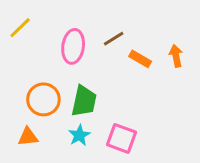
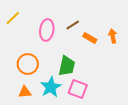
green trapezoid: (84, 101) -> (67, 66), moved
cyan star: (79, 135) -> (51, 87), size x1.5
orange triangle: (28, 137) -> (25, 92), moved

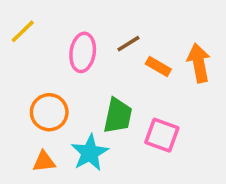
orange arrow: (113, 36) -> (199, 63), size x1.5
pink square: (78, 89) -> (162, 135), moved

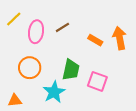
brown line: (128, 44) -> (62, 27), moved
pink ellipse: (83, 52) -> (36, 32), moved
orange triangle: (44, 162) -> (15, 100), moved

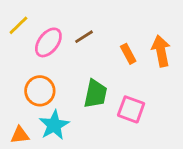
pink ellipse: (36, 32) -> (48, 42), turned 30
orange rectangle: (95, 40) -> (128, 54), turned 32
cyan star: (54, 92) -> (54, 125), moved

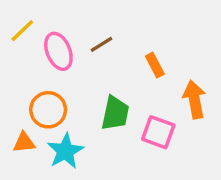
pink ellipse: (48, 42) -> (58, 51), turned -60
orange arrow: (161, 51) -> (194, 99), moved
orange triangle: (20, 135) -> (24, 142), moved

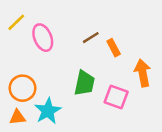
brown line: (101, 44) -> (91, 38), moved
orange circle: (48, 110) -> (22, 88), moved
orange triangle: (24, 142) -> (17, 117), moved

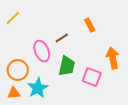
pink ellipse: (43, 38) -> (42, 51), moved
brown line: (91, 38) -> (62, 38), moved
orange rectangle: (114, 48) -> (90, 25), moved

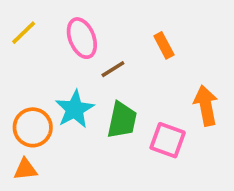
pink ellipse: (42, 51) -> (82, 38), moved
cyan star: (38, 88) -> (75, 109), moved

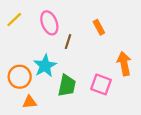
brown line: (113, 69) -> (68, 42), turned -40
green trapezoid: (122, 120) -> (67, 86), moved
orange triangle: (25, 169) -> (30, 102), moved

